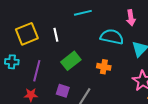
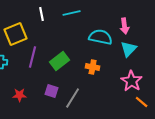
pink arrow: (131, 18) -> (125, 26), moved
white line: (56, 35) -> (42, 14), moved
purple line: (37, 71) -> (33, 57), moved

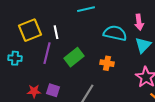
white line: (42, 14) -> (56, 32), moved
purple square: (52, 91) -> (53, 90), moved

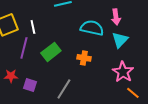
red star: (34, 91) -> (11, 76), moved

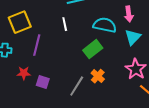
white line: (33, 27) -> (65, 24), moved
green rectangle: (51, 52) -> (93, 49), moved
orange cross: (84, 58) -> (98, 76), moved, turned 32

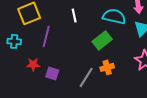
orange cross: (98, 76) -> (107, 67), turned 32

